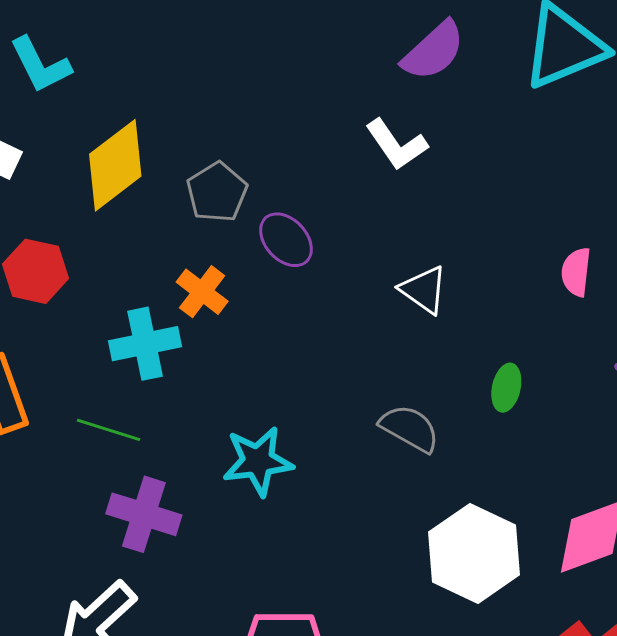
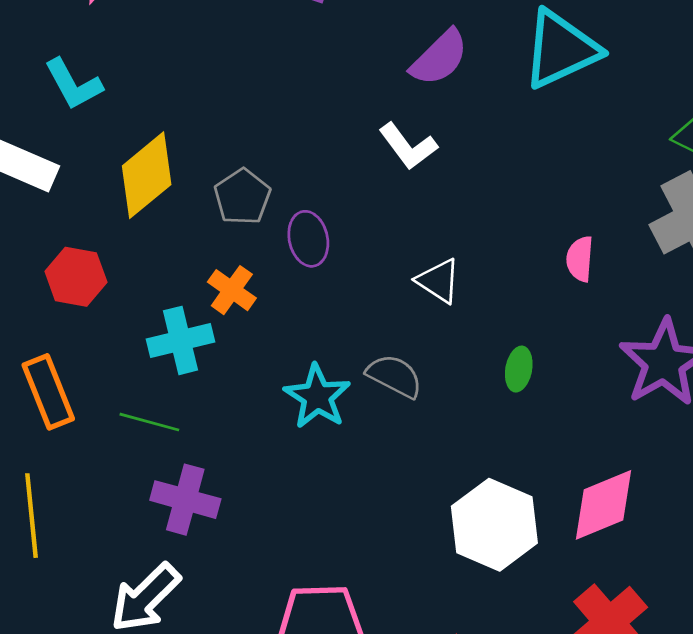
purple ellipse: (286, 240) -> (308, 239), turned 32
gray semicircle: (410, 428) -> (394, 376), moved
cyan star: (258, 461) -> (317, 397), moved, turned -30

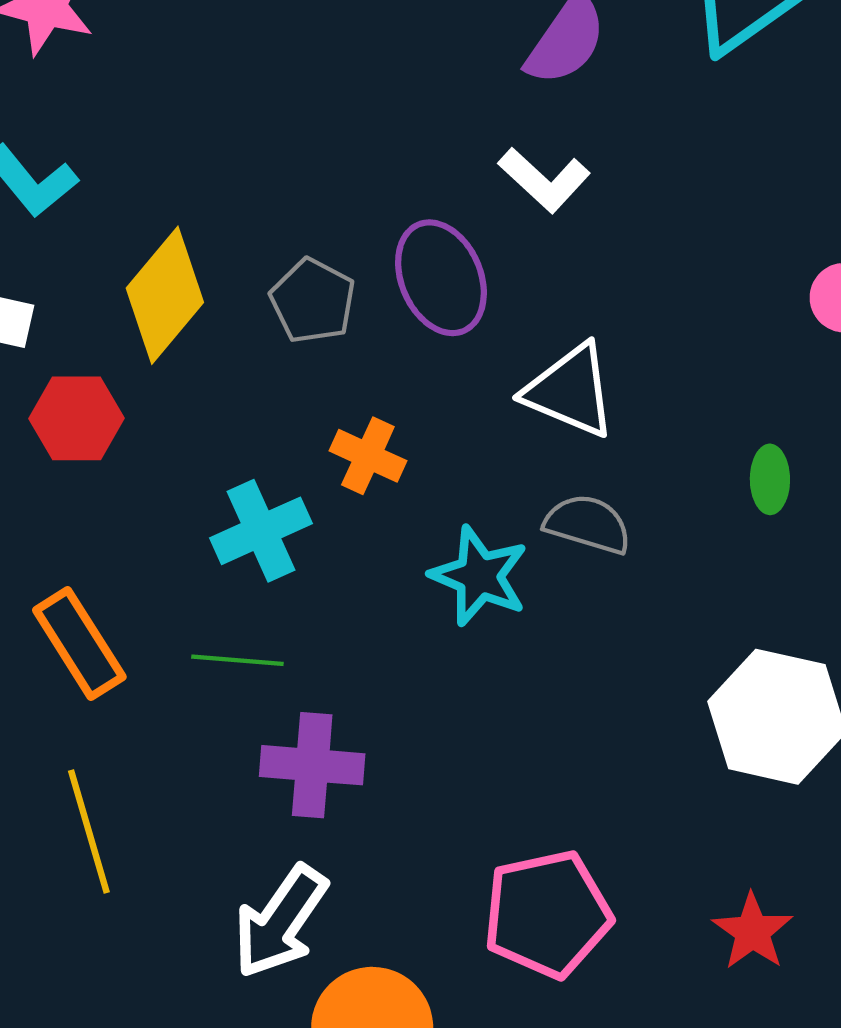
purple ellipse: (308, 239) -> (441, 278), moved, size x1.4
red hexagon: (76, 277) -> (76, 418), moved
white triangle: (438, 281) -> (570, 391), moved, size x1.4
orange cross: (232, 290) -> (368, 456), moved

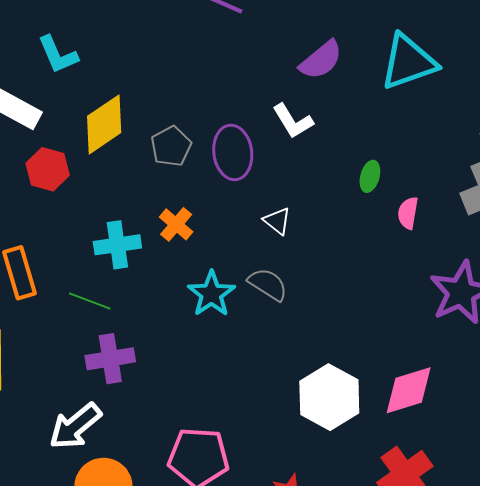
white triangle: (570, 391) -> (277, 221), size x0.6
green ellipse: (770, 479) -> (370, 176), moved
purple cross: (312, 765) -> (110, 359), turned -30

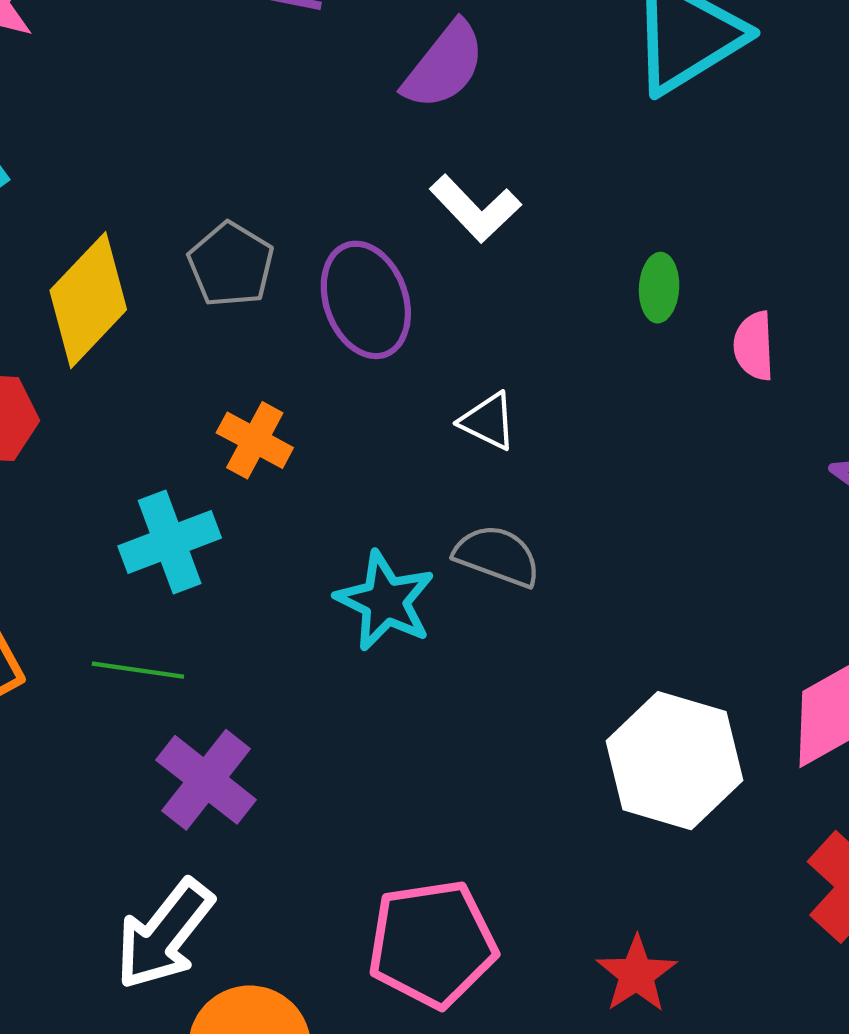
purple semicircle: (321, 60) -> (444, 65), moved
gray pentagon: (171, 146) -> (231, 265), moved
orange cross: (176, 224) -> (255, 440), moved
purple cross: (110, 359) -> (206, 780), turned -30

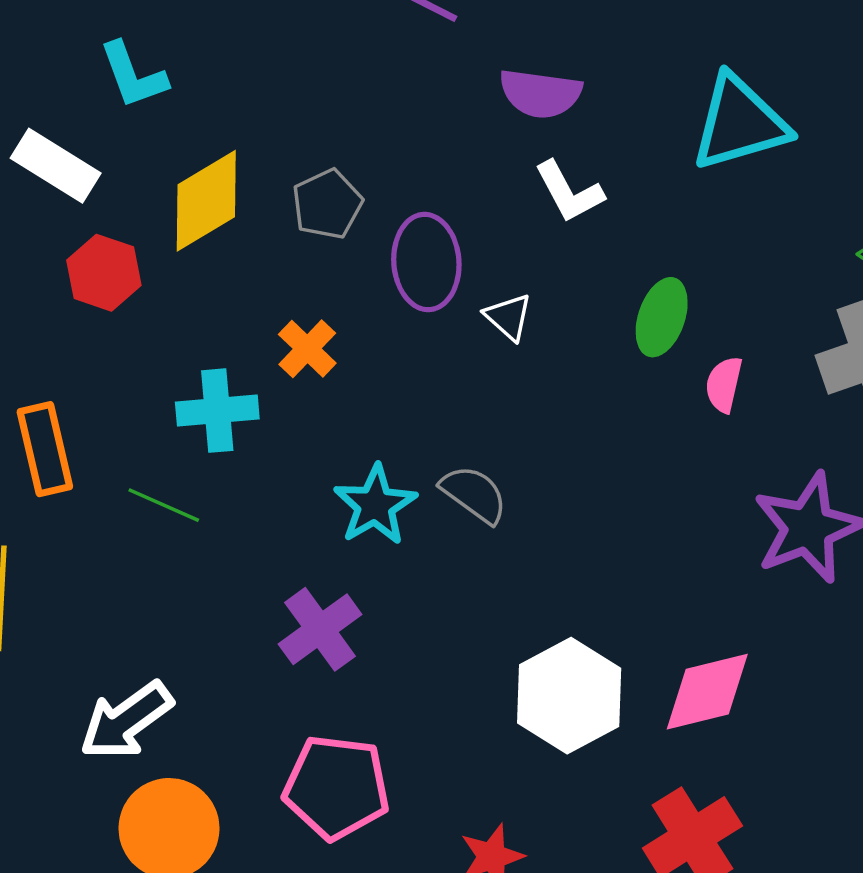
purple semicircle: (444, 65) -> (540, 93), turned 44
white L-shape: (475, 208) -> (569, 192), moved
green ellipse: (659, 288) -> (662, 317), size x1.4
white triangle: (488, 421) -> (508, 317), moved
purple cross: (206, 780) -> (320, 629), moved

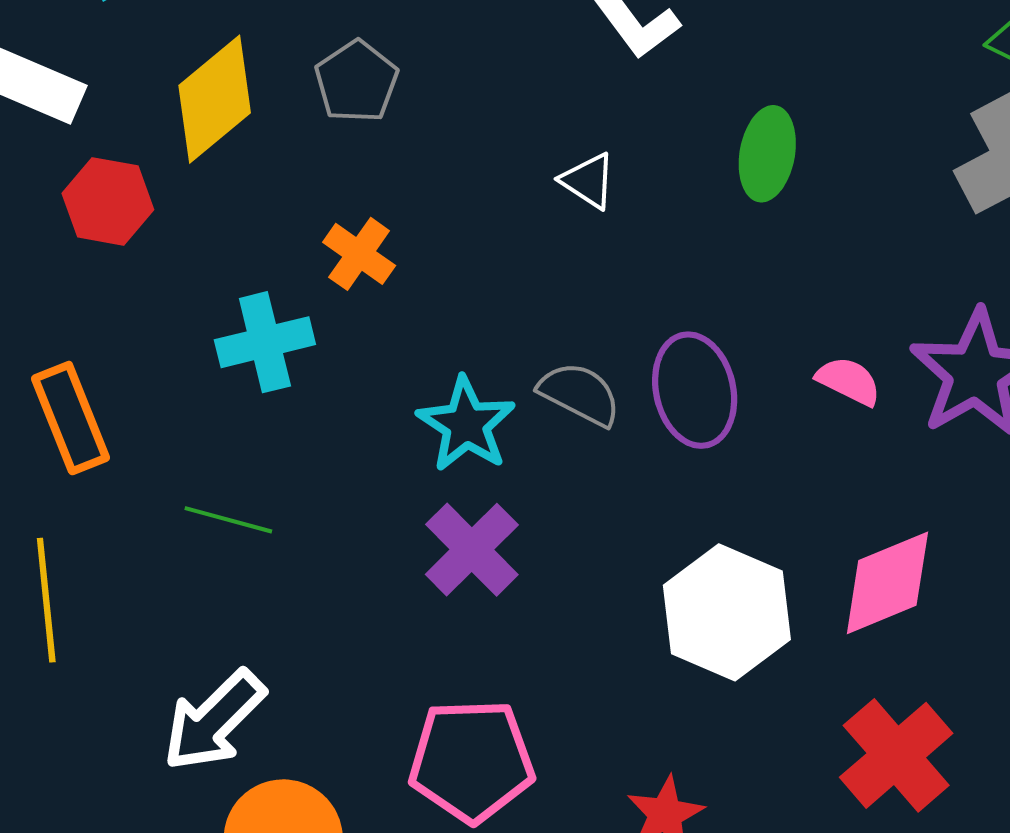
purple ellipse: (426, 262) -> (695, 390), moved
pink semicircle: (724, 384) -> (849, 381), moved, turned 112
green line: (164, 505) -> (228, 520), moved
purple cross: (320, 629) -> (472, 550), moved

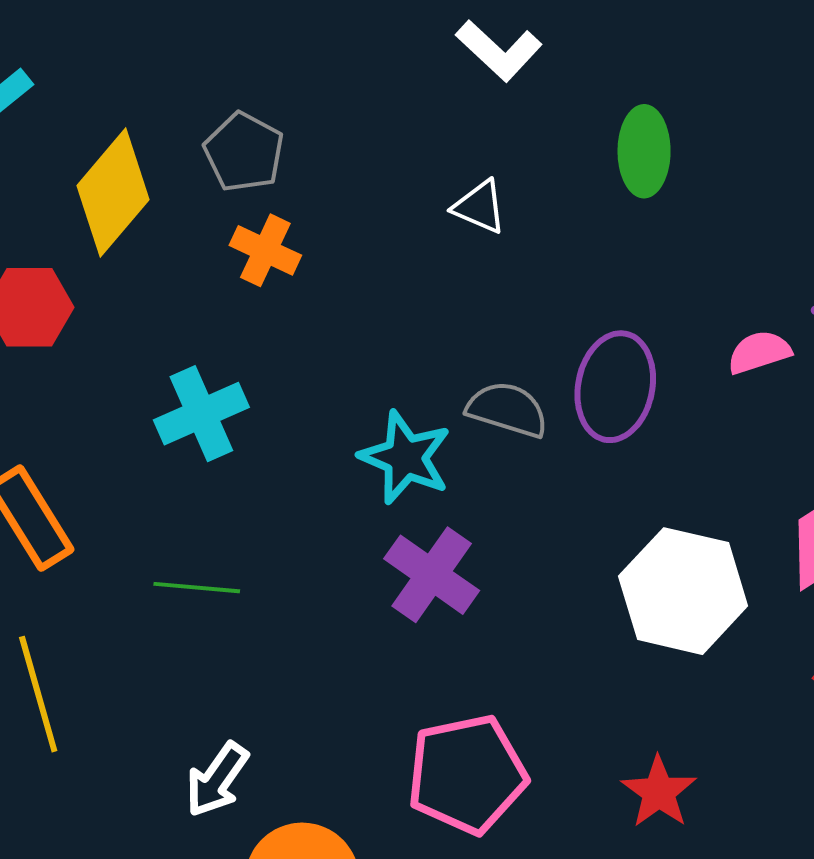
orange cross: (359, 254) -> (265, 250), moved
pink semicircle: (849, 381) -> (759, 352), turned -34
purple ellipse: (695, 390) -> (615, 387), turned 34
white arrow: (214, 721) -> (217, 780), size x0.7

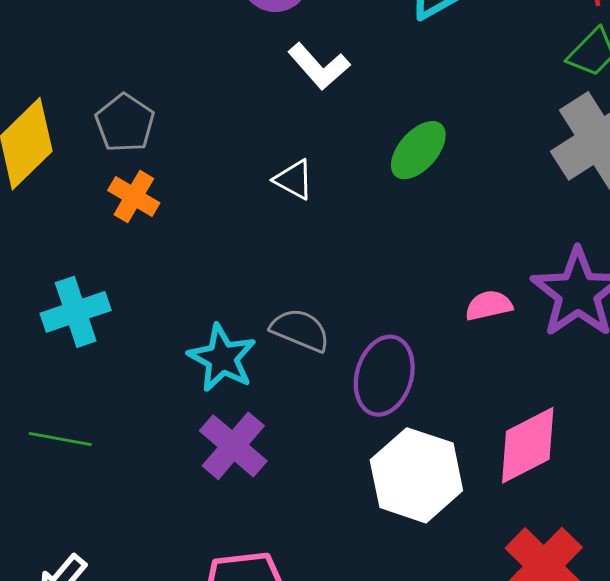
green ellipse: (644, 151) -> (418, 150), turned 36
purple ellipse: (615, 387) -> (384, 376), moved

